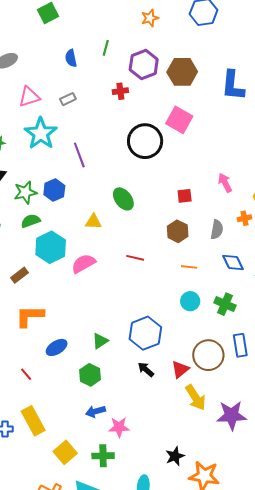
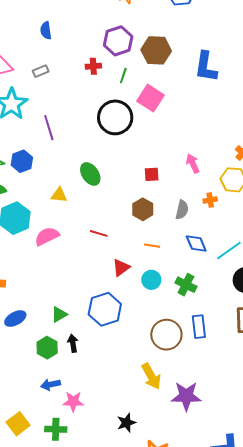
green line: (106, 48) -> (123, 76), moved
red triangle: (180, 369) -> (121, 268), moved
black arrow: (146, 370) -> (73, 343), moved, turned 36
black star: (175, 456) -> (126, 423), moved

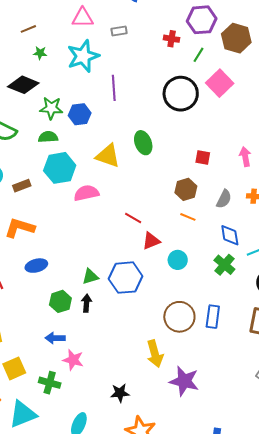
yellow triangle: (59, 195) -> (108, 156), size x1.5
red line: (99, 233) -> (133, 218), moved
orange line: (152, 246) -> (188, 217), moved
green cross: (186, 285) -> (224, 265), moved
green triangle: (59, 314) -> (90, 276), moved

